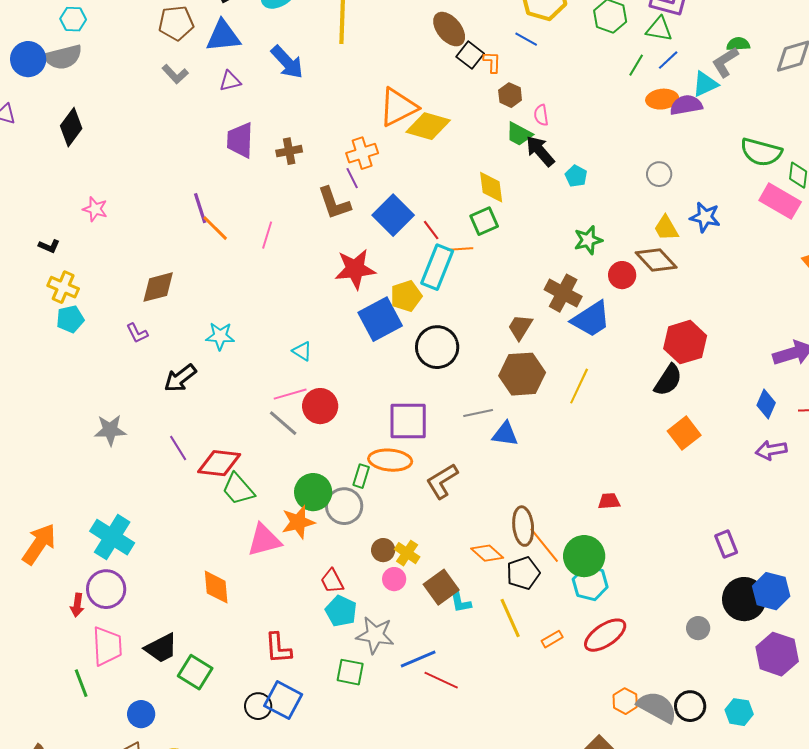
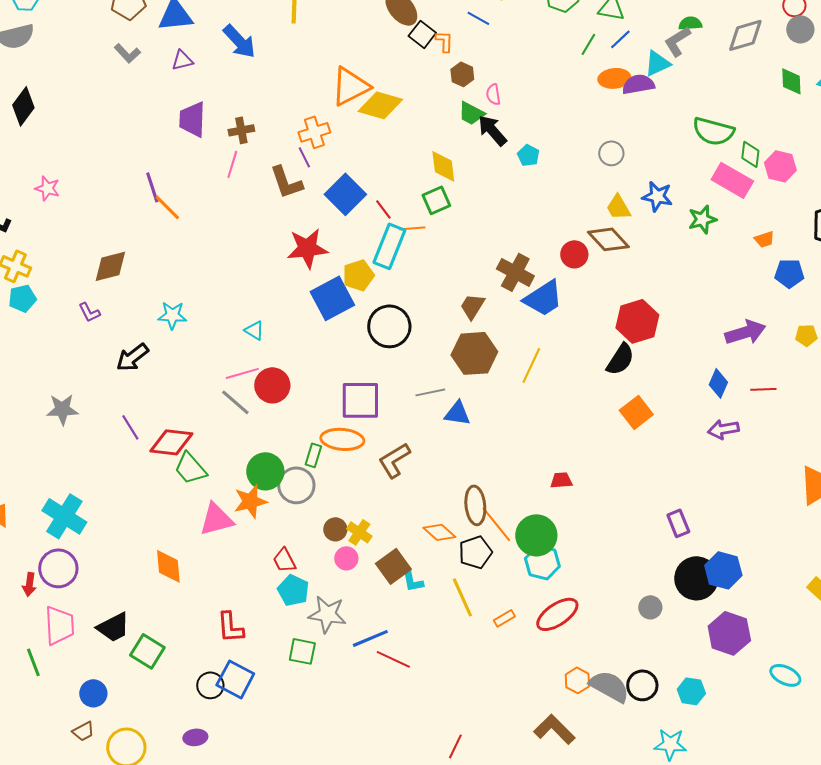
pink line: (267, 235) -> (232, 164), moved
green star: (588, 240) -> (702, 219), moved

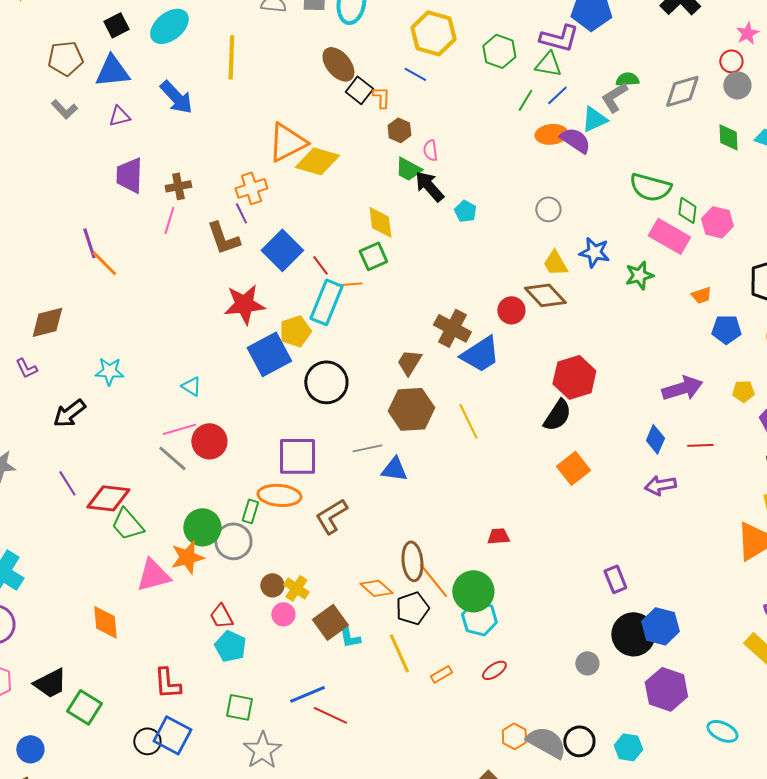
purple semicircle: (638, 84) -> (575, 140), turned 44
yellow line: (531, 365) -> (468, 421), turned -51
gray star: (327, 614) -> (262, 750), moved, turned 30
red ellipse: (557, 614) -> (494, 670), size x0.6

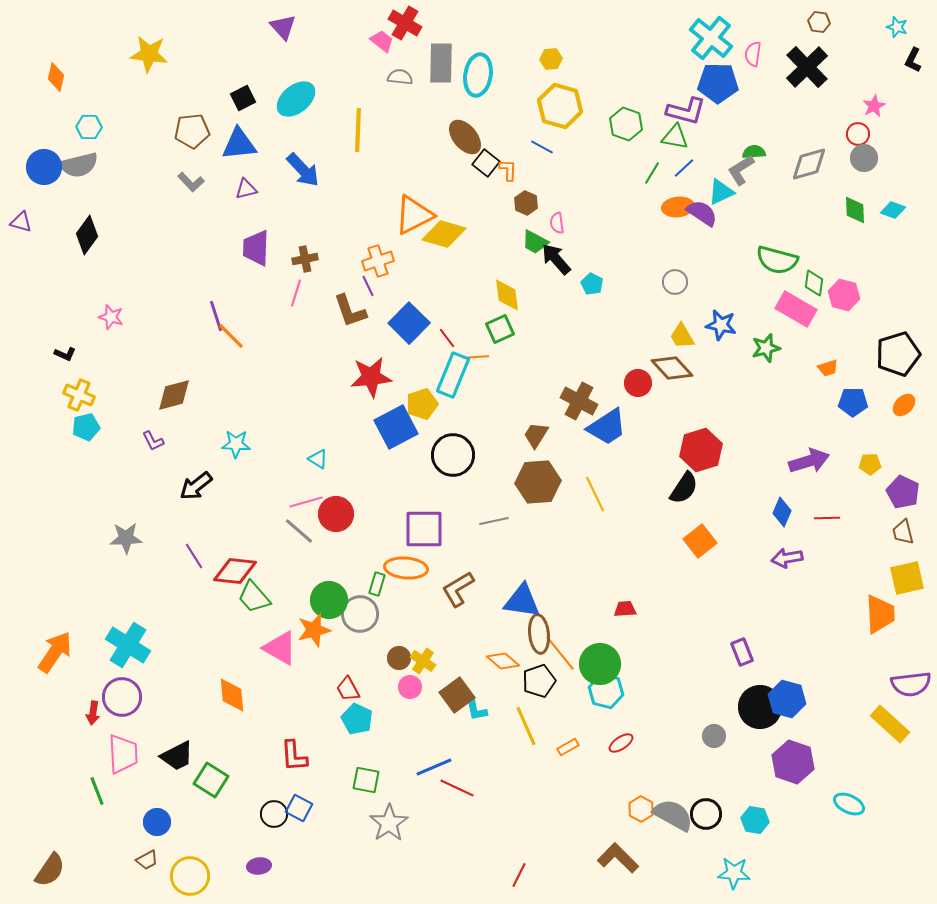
blue triangle: (394, 469) -> (522, 601), moved, size x1.4
pink triangle: (153, 575) -> (280, 648), turned 45
blue square: (172, 735) -> (299, 808), size x0.7

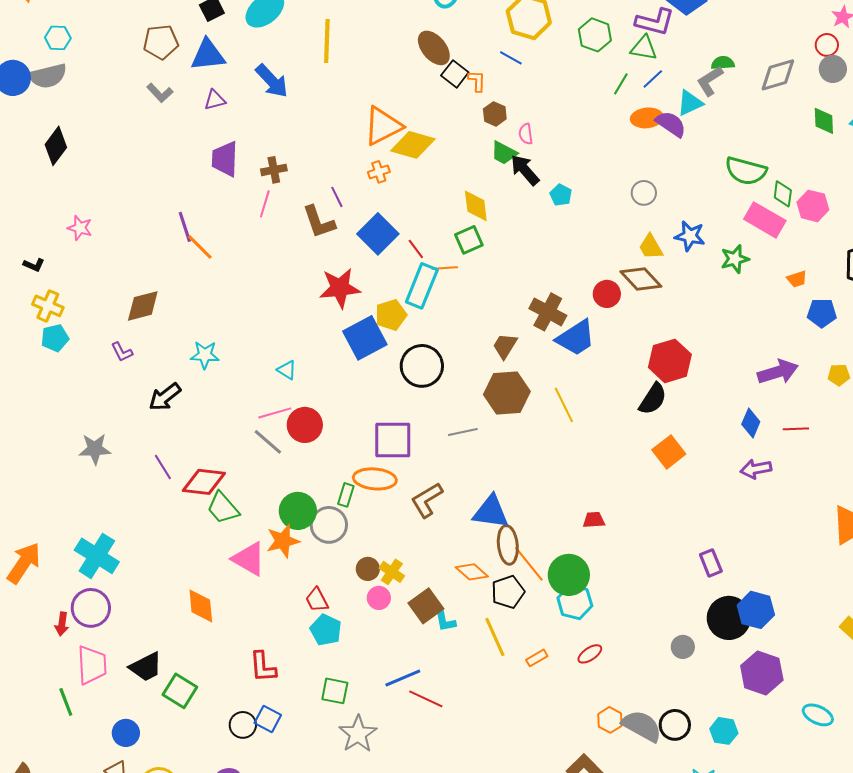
orange cross: (378, 261) -> (379, 172), moved, size x0.7

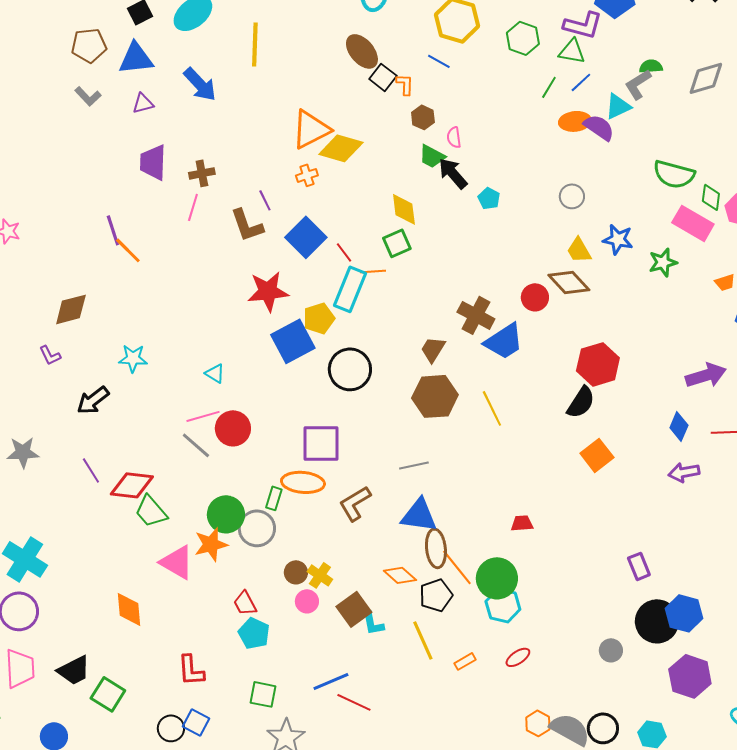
gray line: (463, 432) -> (414, 465), moved

